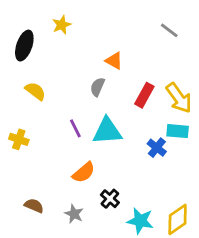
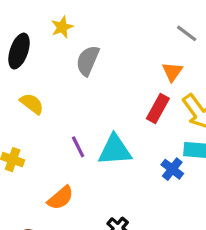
orange triangle: (114, 61) -> (172, 72), moved, turned 36
gray semicircle: (97, 87) -> (88, 61), moved, size x1.4
orange semicircle: (84, 172) -> (60, 198), moved

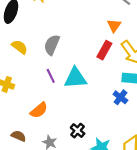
gray semicircle: (88, 61) -> (52, 45), moved
blue cross: (172, 169) -> (120, 97), moved

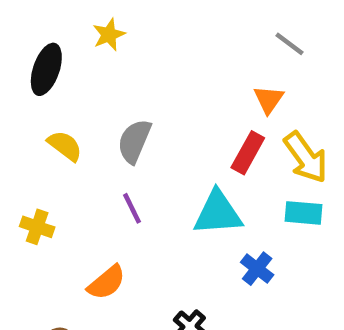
cyan triangle: (75, 78) -> (218, 213), moved
blue cross: (120, 97) -> (257, 269), moved

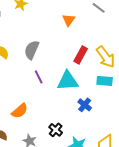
orange triangle: (269, 99) -> (69, 20), moved
purple line: (132, 208) -> (39, 77), moved

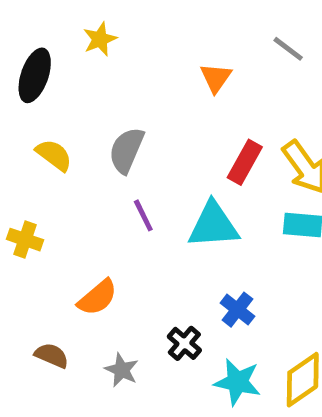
blue cross: (85, 105) -> (237, 310), moved

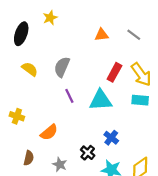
gray line: (288, 49) -> (134, 35), moved
orange triangle: (216, 78) -> (102, 35), turned 48
yellow cross: (25, 240) -> (17, 116), moved
brown semicircle: (52, 355) -> (29, 158), turned 80

